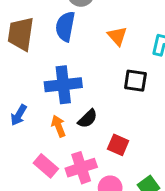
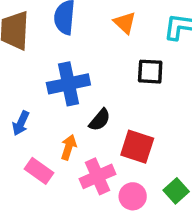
orange arrow: (58, 126) -> (69, 147), moved, turned 45
red square: (118, 145) -> (137, 147), size x1.4
pink rectangle: (46, 166) -> (39, 171), moved

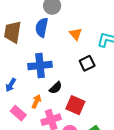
black square: (150, 72) -> (87, 63), turned -35

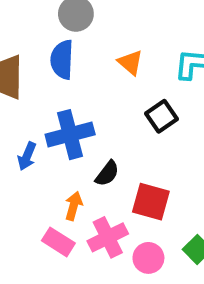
blue arrow: (11, 85) -> (27, 156), moved
pink rectangle: (18, 113) -> (58, 242), moved

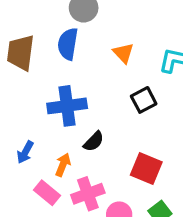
blue arrow: (27, 156) -> (25, 152), moved
red square: (151, 202) -> (146, 168), moved

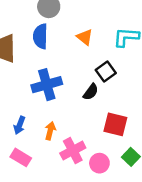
black semicircle: (94, 141) -> (91, 92), moved
pink rectangle: (47, 193) -> (21, 157), moved

